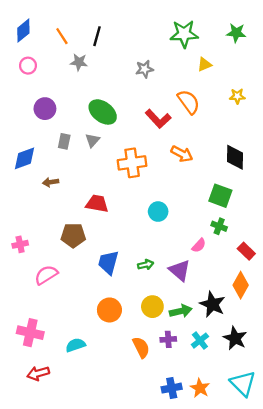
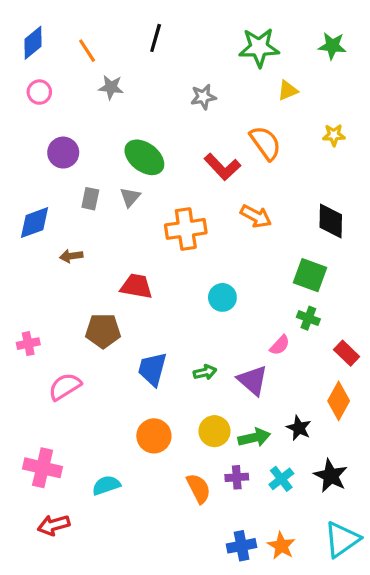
black line: (97, 36) -> (156, 38), moved
black star: (212, 304) -> (299, 428), size x0.7
cyan triangle: (243, 384) -> (342, 539), turned 40

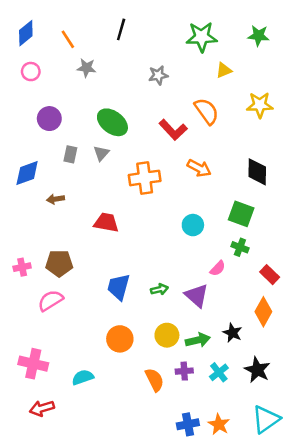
yellow star: (334, 135) -> (260, 105), size x1.5
cyan circle: (222, 297) -> (193, 225), moved
brown pentagon: (103, 331) -> (59, 263), moved

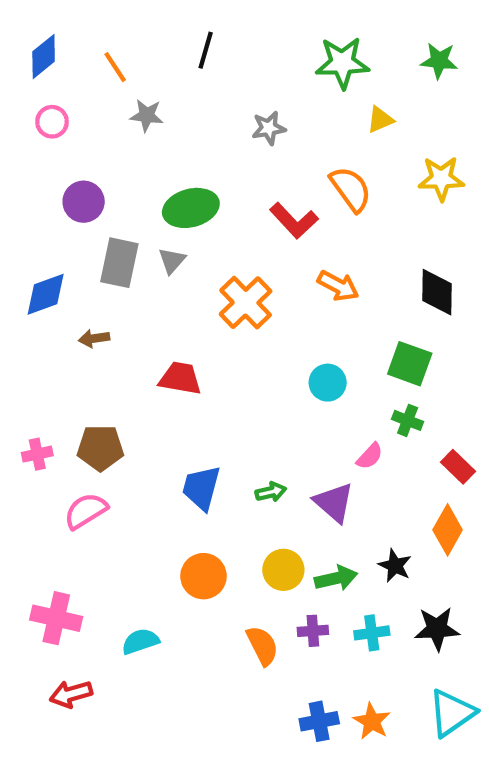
green ellipse: (112, 122) -> (191, 208), turned -52
gray rectangle: (70, 154) -> (119, 263), size x1.6
orange cross: (145, 178) -> (246, 303), turned -36
black star: (257, 370) -> (437, 629), turned -30
cyan cross: (219, 372) -> (372, 633), turned 30

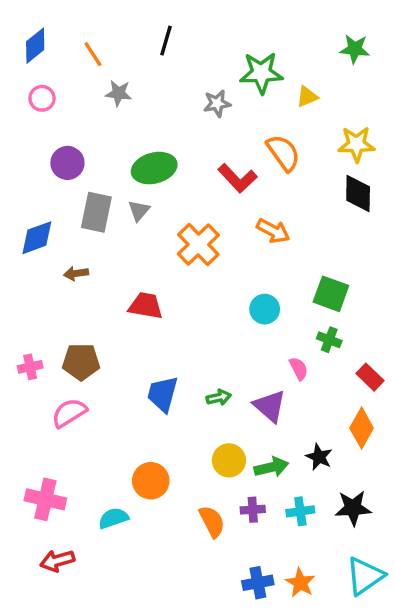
green star: (342, 63) -> (261, 73), moved
black diamond: (437, 292) -> (358, 194), moved
pink semicircle: (370, 456) -> (299, 369), turned -70
orange circle: (203, 576) -> (151, 481), moved

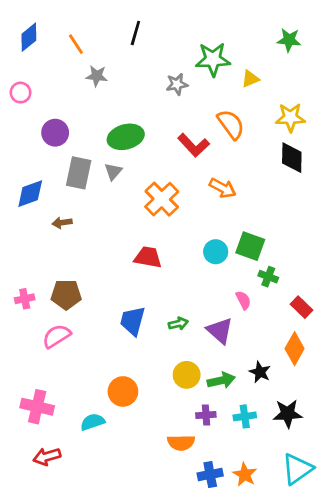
pink circle: (42, 98) -> (21, 93), moved
green square: (331, 294) -> (250, 246), moved
red trapezoid: (146, 306) -> (148, 257), moved
orange semicircle: (212, 522) -> (181, 443), moved, turned 116

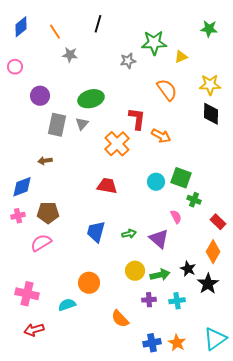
red L-shape: (194, 145) -> (137, 119), moved, turned -130
blue diamond: (30, 194) -> (22, 187), moved
black star: (288, 414) -> (208, 284), moved, turned -30
orange semicircle: (181, 443) -> (120, 319), moved, turned 48

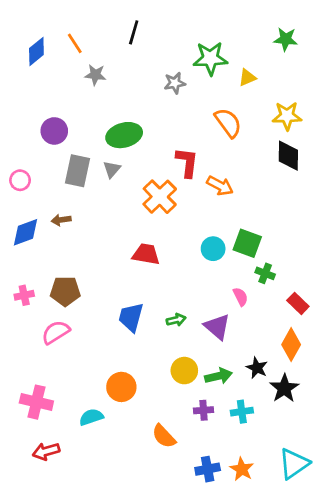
blue diamond: (21, 27) -> (36, 52), moved
pink circle: (15, 67) -> (20, 180), moved
blue diamond: (22, 187) -> (26, 232), moved

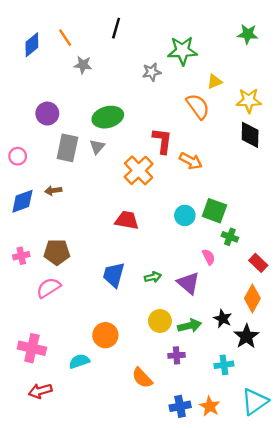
yellow triangle: (247, 78) -> (214, 82), moved
cyan cross: (242, 412) -> (224, 365), moved

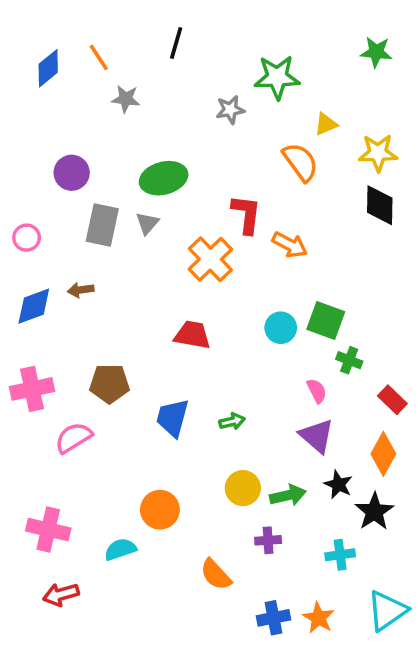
brown pentagon: (57, 252) -> (109, 384), moved
pink cross: (21, 256) -> (32, 389), size x1.6
purple triangle: (188, 283) -> (317, 436), moved

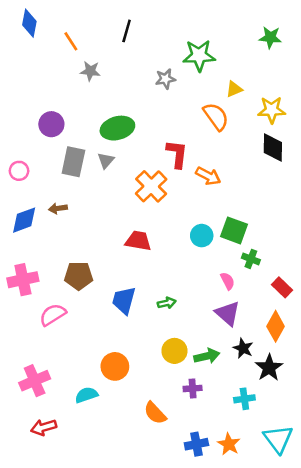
blue diamond: (48, 68) -> (29, 23), moved, turned -40
pink cross: (48, 530) -> (35, 381), turned -36
cyan triangle: (387, 611) -> (278, 439), turned -32

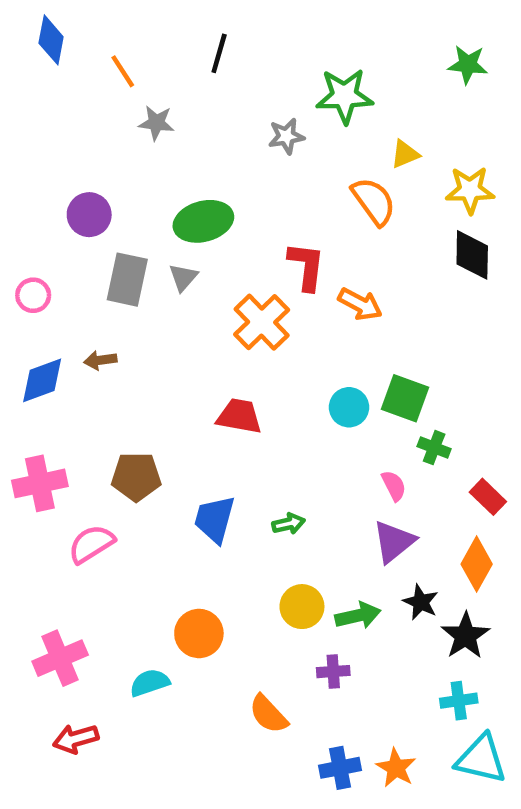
purple triangle: (228, 313) -> (394, 542), turned 40
cyan cross: (244, 399) -> (459, 701), moved
cyan triangle: (278, 439) -> (481, 759), turned -40

